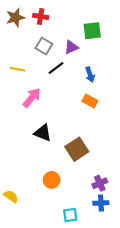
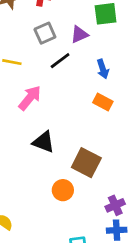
gray square: (44, 46) -> (45, 33), turned 35
brown square: (77, 149) -> (86, 163), turned -30
orange circle: (52, 180) -> (63, 190), moved

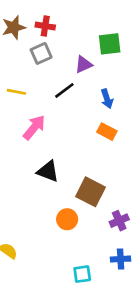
gray square: (45, 33) -> (41, 53), moved
purple cross: (115, 205) -> (119, 221), moved

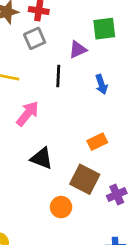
black line: (64, 90) -> (58, 76), turned -50
orange rectangle: (107, 132) -> (97, 142), moved, turned -54
purple cross: (119, 221) -> (117, 195), moved

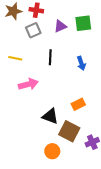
purple triangle: (78, 50) -> (60, 26), moved
pink arrow: (28, 114) -> (28, 84), turned 36
black triangle: (42, 158) -> (50, 116), moved

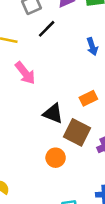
black line: (50, 57) -> (47, 29), moved, turned 42
pink arrow: (28, 84) -> (25, 73), turned 66

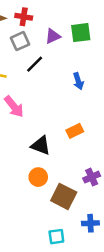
brown square: (77, 132) -> (64, 196), moved
orange circle: (56, 158) -> (38, 177), moved

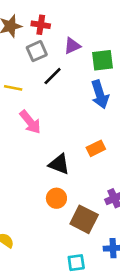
green square: (81, 33) -> (102, 60), moved
blue arrow: (78, 81) -> (100, 94), size x1.5

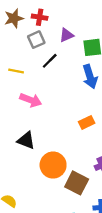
pink arrow: (30, 122) -> (31, 100), turned -30
black triangle: (59, 164) -> (26, 140), moved
orange circle: (56, 198) -> (53, 165), size x1.5

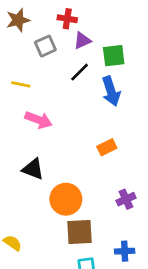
red cross: (40, 17) -> (67, 19), moved
black line: (50, 61) -> (80, 72), moved
brown square: (77, 183) -> (80, 232), moved, turned -30

